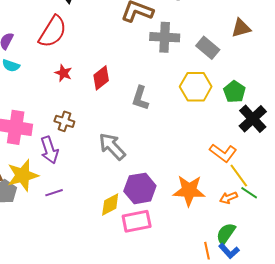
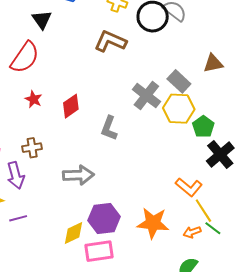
gray cross: (165, 37) -> (146, 96), moved, turned 32
yellow hexagon: (196, 87) -> (179, 109), moved
brown cross: (64, 121) -> (32, 148), turned -30
gray arrow: (112, 146) -> (78, 175), turned 128

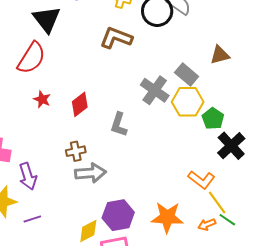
black triangle: (42, 20) -> (47, 19), size x1.4
brown cross: (32, 148) -> (76, 151), moved

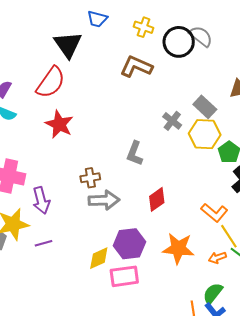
gray cross: (155, 90) -> (172, 121), size x0.7
red star: (42, 99) -> (59, 124), size x1.6
red diamond: (80, 104) -> (157, 199), moved

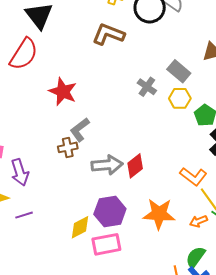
red star: (59, 124) -> (63, 92), moved
yellow hexagon: (205, 134) -> (180, 98), size x0.7
gray L-shape: (135, 153) -> (80, 130), moved, turned 35
gray arrow: (104, 200) -> (107, 165), moved

